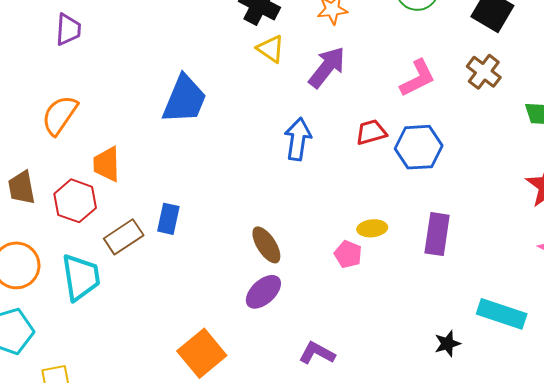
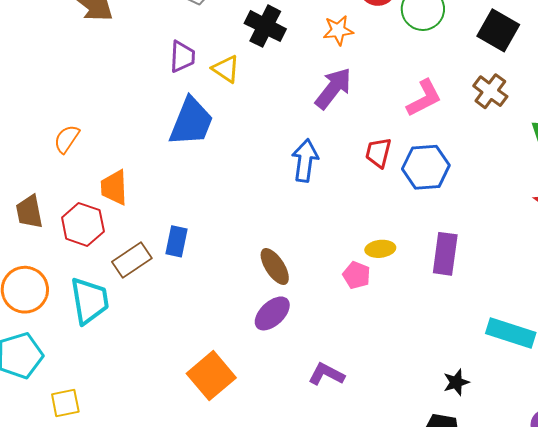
purple trapezoid: (68, 29) -> (182, 57), moved
yellow triangle: (271, 49) -> (226, 69), moved
orange semicircle: (60, 115) -> (67, 139), size x0.7
red trapezoid: (371, 132) -> (378, 153), turned -60
black star: (447, 344) -> (456, 382), moved

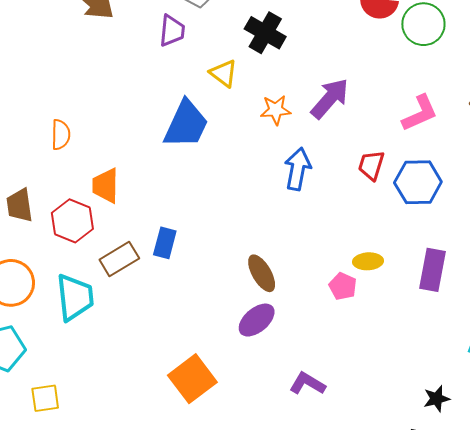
orange star: (338, 30) -> (276, 110), moved
purple trapezoid: (182, 57) -> (172, 31), moved
orange semicircle: (67, 139) -> (61, 135), turned 144

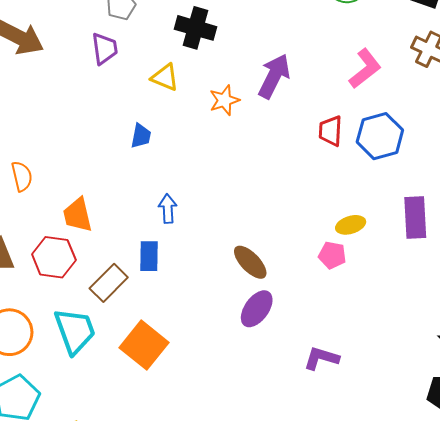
blue trapezoid: (186, 124) -> (141, 136), size x0.5
blue arrow: (298, 169) -> (168, 209), moved, size x0.7
orange square: (192, 379) -> (144, 345), moved

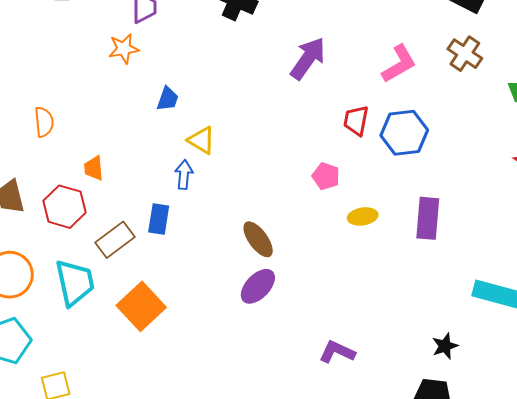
yellow triangle: (165, 77) -> (201, 140), moved
orange star: (224, 100) -> (124, 49), moved
orange trapezoid: (78, 215) -> (94, 168), size x0.7
pink pentagon: (332, 255) -> (326, 176), moved
purple L-shape: (321, 358) -> (337, 352), moved

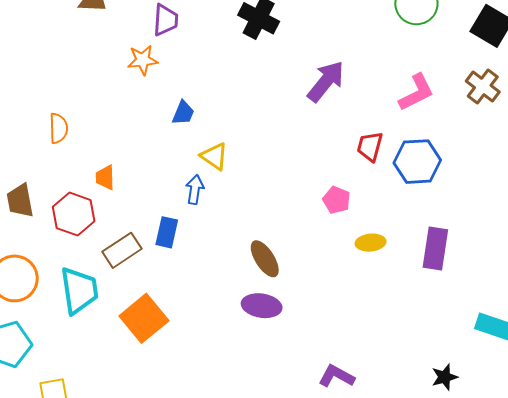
purple ellipse: (258, 286) -> (262, 306), turned 51

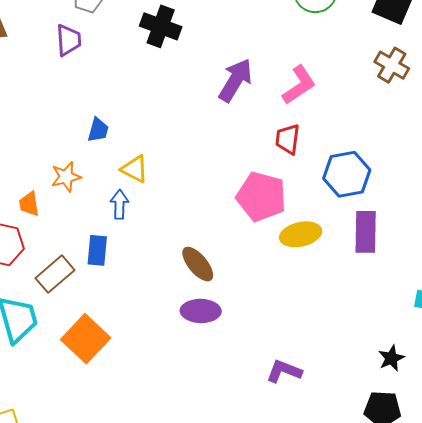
orange star: (143, 60) -> (66, 177), moved
pink L-shape: (416, 92) -> (299, 85), moved
blue hexagon: (417, 162) -> (347, 174), moved
pink pentagon: (336, 200) -> (261, 196), size x1.8
yellow ellipse: (371, 243) -> (301, 234), size x1.4

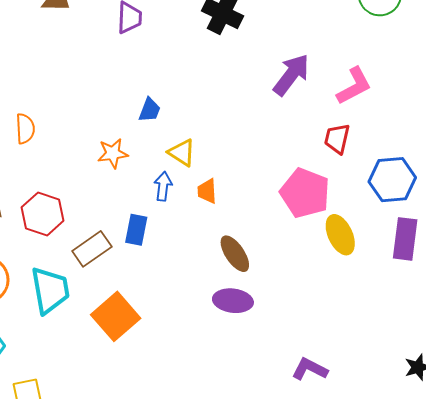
orange trapezoid: (29, 204) -> (207, 191), moved
yellow ellipse: (301, 234) -> (340, 235), turned 72

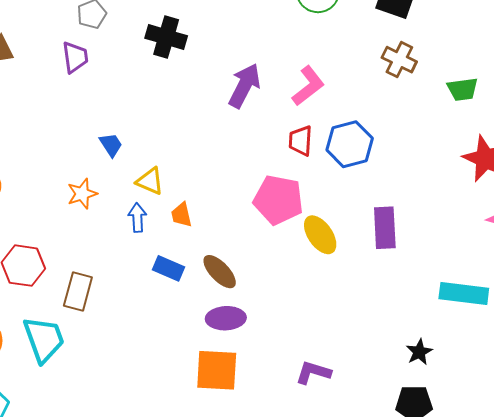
blue trapezoid: (150, 110) -> (111, 145), turned -44
blue hexagon: (392, 180) -> (350, 144), moved
blue rectangle: (136, 230) -> (169, 268), moved, turned -68
brown rectangle: (92, 249) -> (78, 292), turned -30
orange square: (116, 316) -> (217, 370), moved, turned -36

